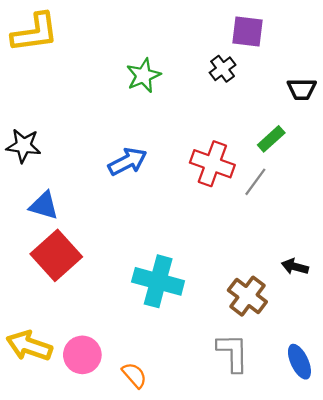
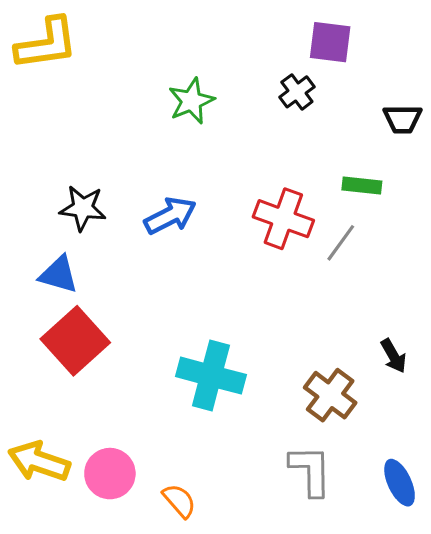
green rectangle: (271, 139) -> (362, 185), turned 48
black star: (24, 146) -> (83, 208), moved
black arrow: (295, 267) -> (393, 356), turned -135

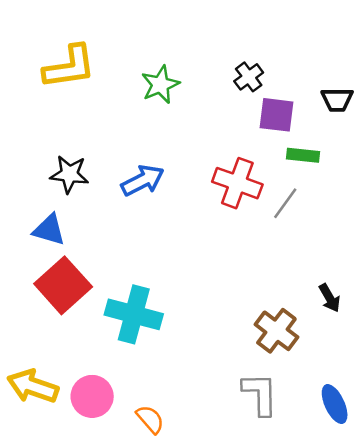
purple square: (330, 42) -> (276, 115), moved
yellow L-shape: (47, 44) -> (69, 67), moved
cyan cross: (211, 376) -> (134, 314), moved

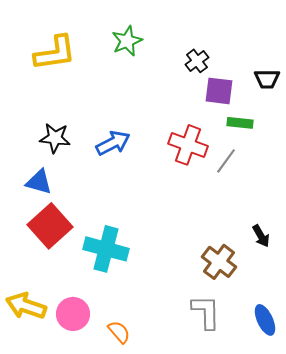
green star: (160, 85) -> (127, 41), moved

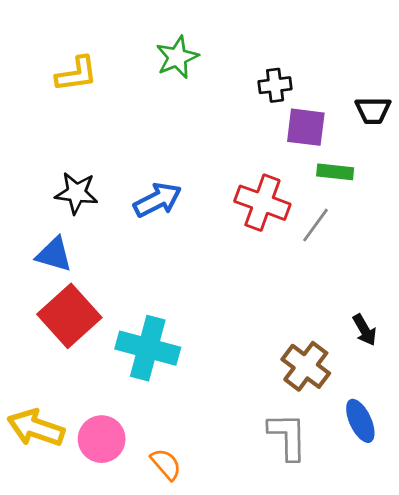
yellow L-shape: (55, 53) -> (76, 74), size x0.7
black cross: (197, 61) -> (275, 85), turned 30
blue ellipse: (265, 320) -> (360, 421), moved

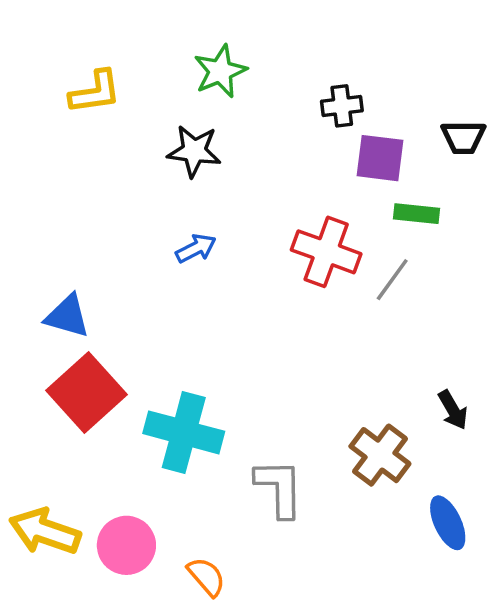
black star: (76, 193) -> (194, 151), moved
blue arrow: (158, 200) -> (196, 248), size x0.7
gray L-shape: (288, 436) -> (279, 488), moved

